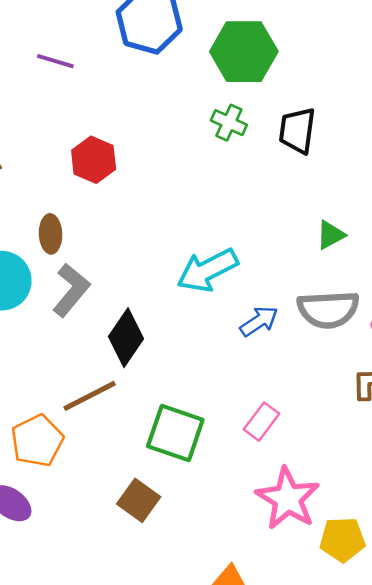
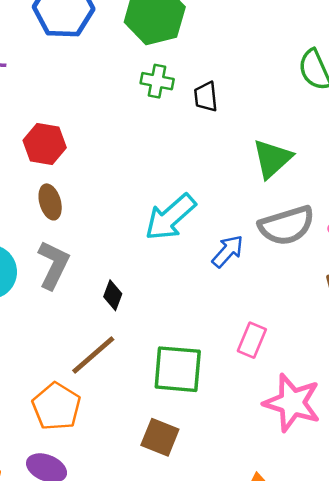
black trapezoid: (297, 130) -> (206, 97), moved, size x0.7
brown ellipse: (51, 234) -> (50, 202), moved
green triangle: (331, 235) -> (272, 159), size x1.5
black diamond: (126, 338) -> (113, 295), size x0.6

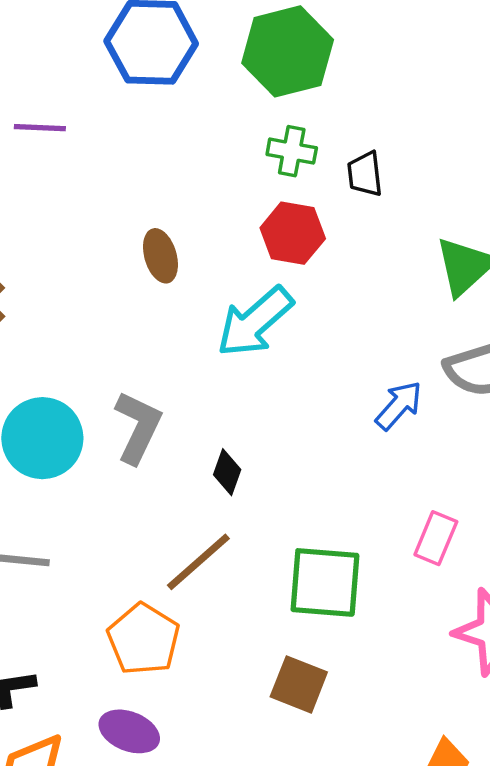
red hexagon: (45, 144) -> (293, 233), moved
brown ellipse: (50, 202) -> (160, 256), moved
cyan arrow: (170, 217) -> (255, 322), moved

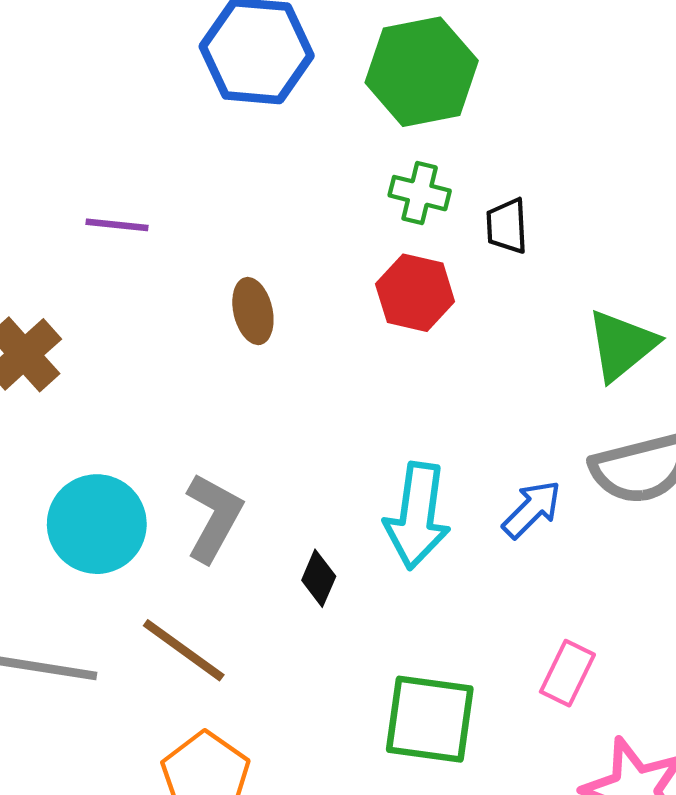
purple line: (40, 128) -> (117, 225), moved
cyan arrow: (255, 322) -> (417, 516), moved, turned -44
brown line: (198, 562) -> (184, 650), moved, turned 74

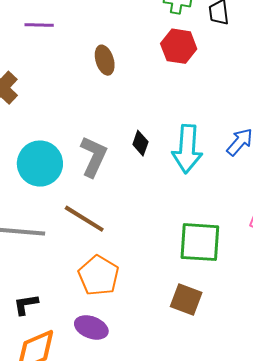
black diamond: (319, 578) -> (140, 143), moved

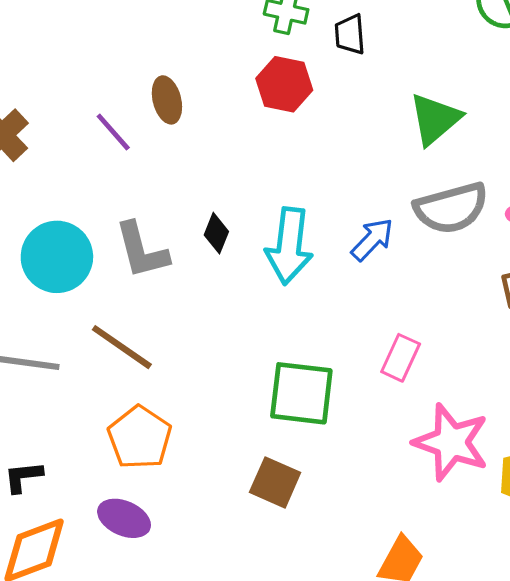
purple line: (39, 25) -> (113, 132), moved, turned 44
gray L-shape: (94, 157) -> (142, 250), turned 138

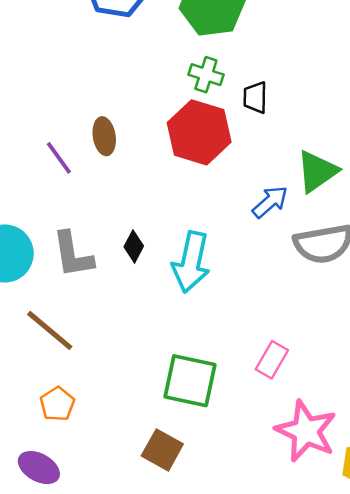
red hexagon: (284, 84) -> (199, 132), size x1.4
blue arrow: (372, 239) -> (270, 202), moved
orange pentagon: (140, 438) -> (57, 404), size x0.7

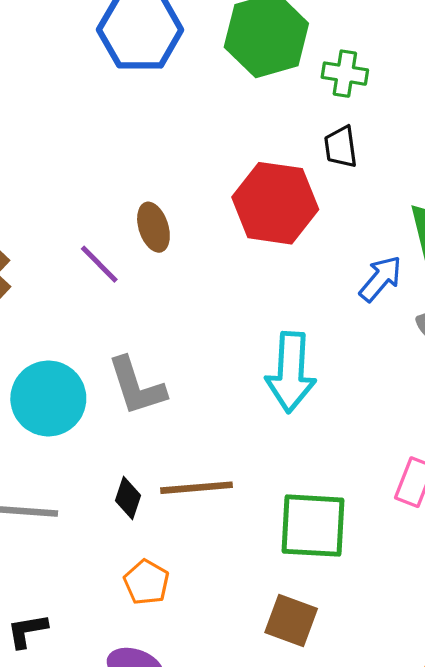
green cross: (206, 75) -> (345, 74), moved
black diamond: (134, 246) -> (128, 498), moved
brown line: (50, 330) -> (197, 488), moved, turned -36

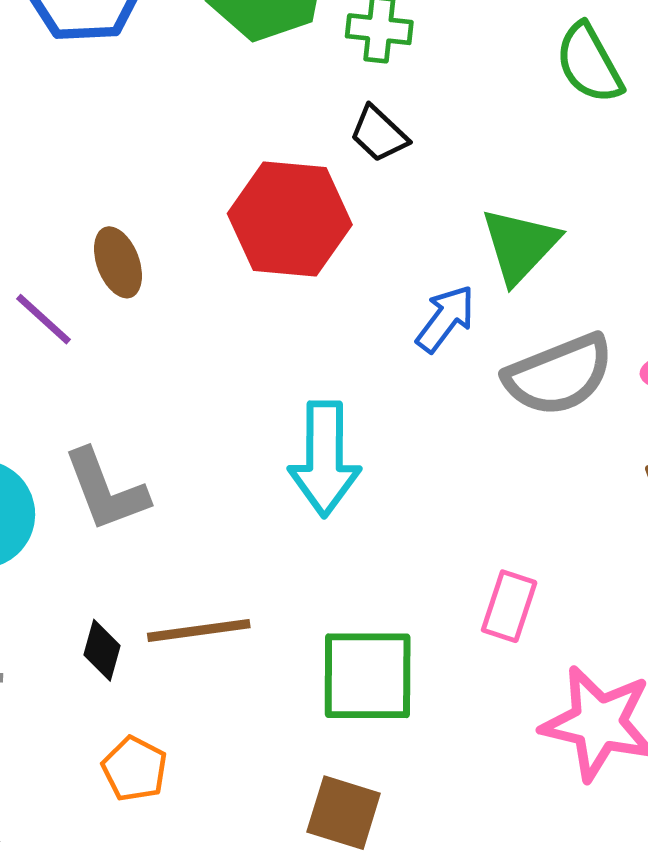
black trapezoid: (341, 147) -> (379, 134), turned -36

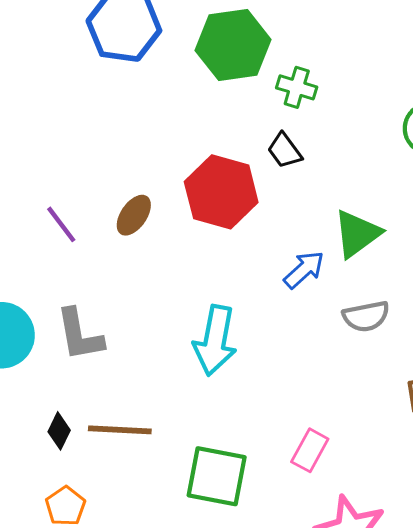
brown ellipse: (118, 262) -> (134, 215), moved, turned 45
gray semicircle: (559, 375) -> (366, 316), size x0.7

